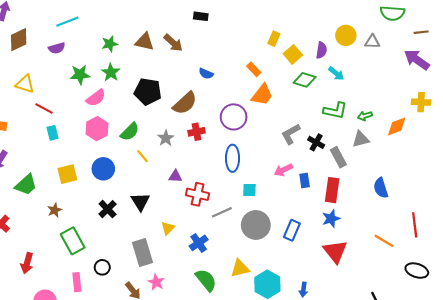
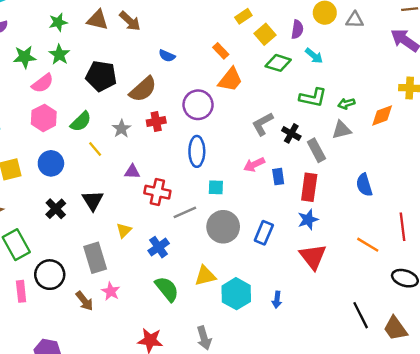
yellow rectangle: (274, 39) -> (243, 16), turned 32
black circle: (102, 267) -> (50, 275), size x1.6

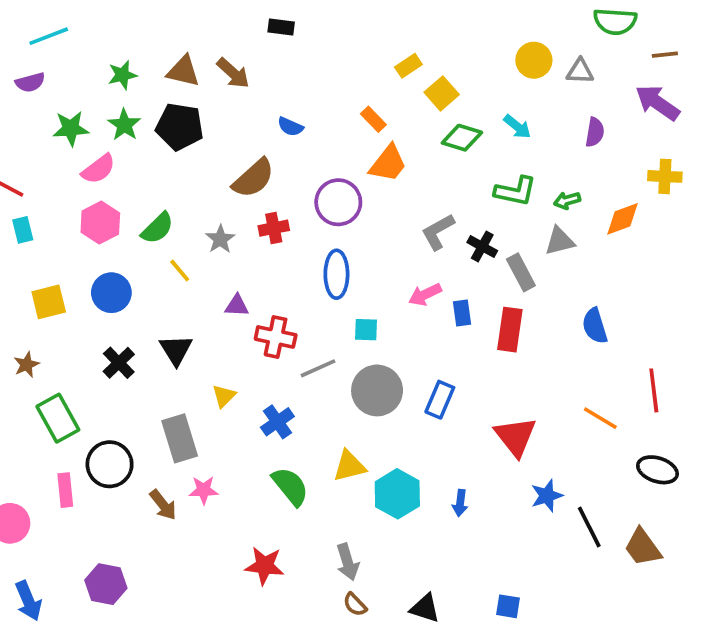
purple semicircle: (297, 29) -> (595, 132), moved
black pentagon: (101, 76) -> (180, 127), moved
blue star: (308, 220) -> (547, 496), moved
pink star: (111, 291) -> (204, 490), turned -30

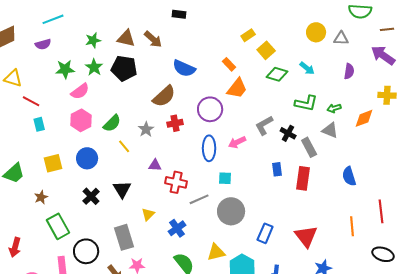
blue semicircle: (290, 127) -> (184, 68), size x1.6
gray triangle: (560, 241) -> (330, 130), turned 36
pink arrow: (425, 295) -> (237, 142), moved
blue rectangle: (440, 400) -> (265, 233), moved
orange line: (600, 418) -> (352, 226), turned 54

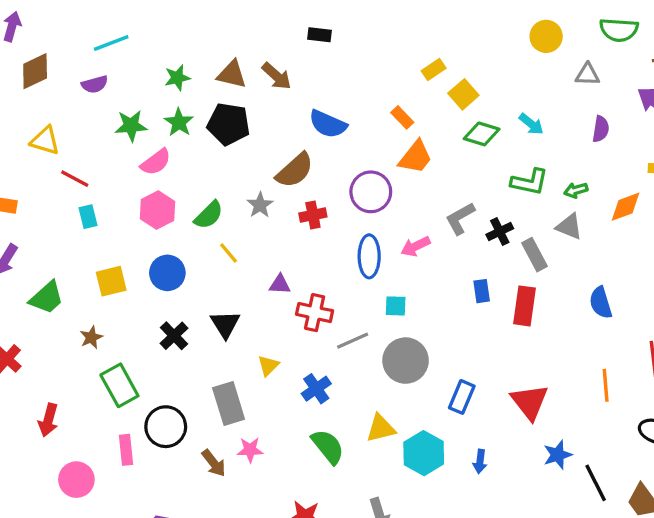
yellow circle: (316, 32) -> (546, 36), moved
gray star: (146, 129) -> (260, 205), moved
black cross: (288, 133) -> (500, 232), turned 35

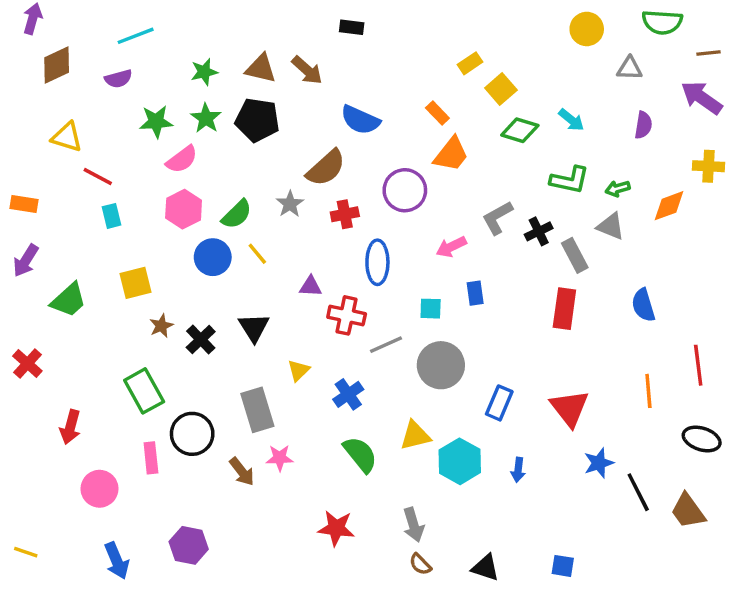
blue ellipse: (369, 256) -> (377, 262), moved
blue circle: (167, 273) -> (213, 257), moved
blue rectangle: (482, 291) -> (475, 293), moved
brown star: (91, 337) -> (161, 326), moved

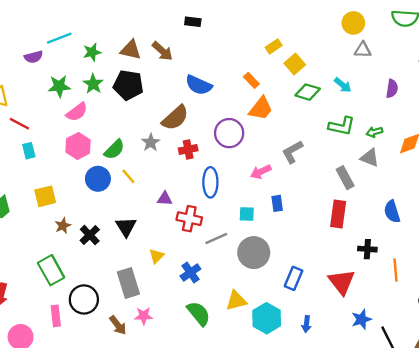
cyan line: (136, 36) -> (59, 38), moved
gray triangle: (630, 68) -> (363, 50), moved
black cross: (539, 231) -> (367, 249), moved, turned 30

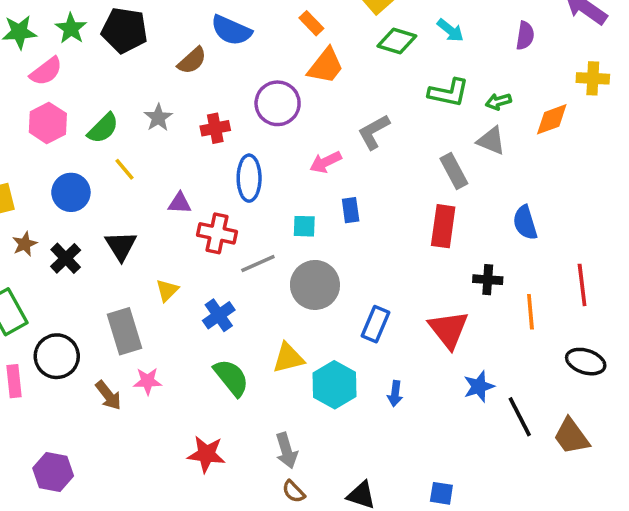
brown semicircle: (175, 118) -> (192, 61), moved, size x0.7
blue circle: (98, 179) -> (71, 192), moved

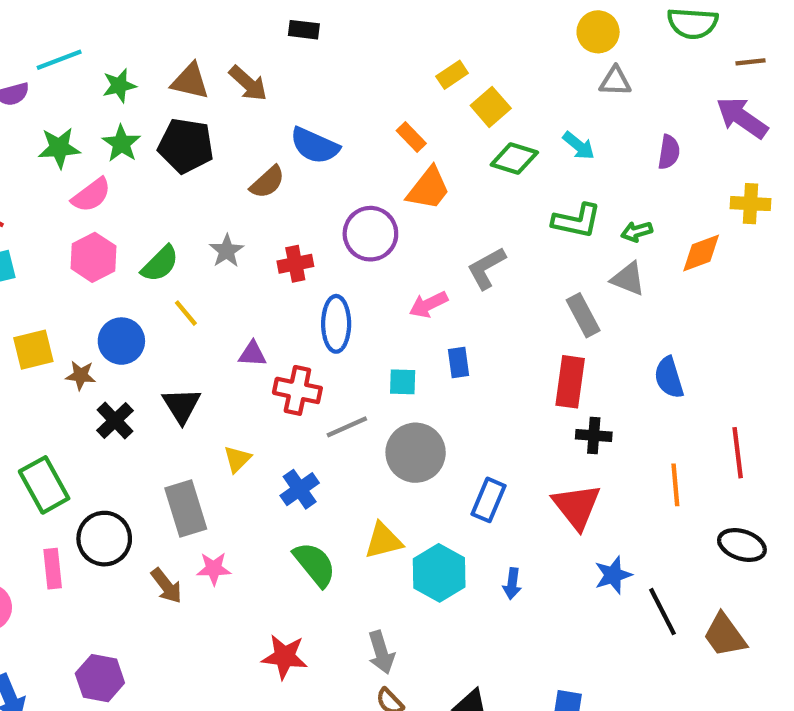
brown star: (25, 244) -> (81, 375), moved, turned 30
black cross: (488, 280) -> (594, 436), moved

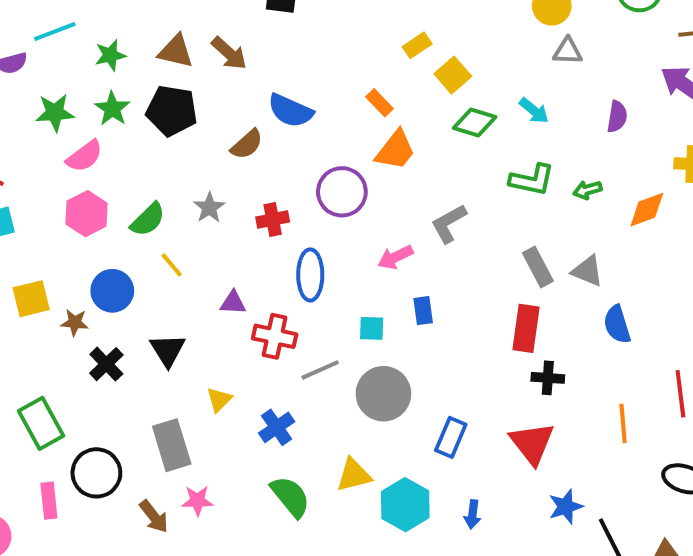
gray triangle: (628, 279) -> (587, 271), moved

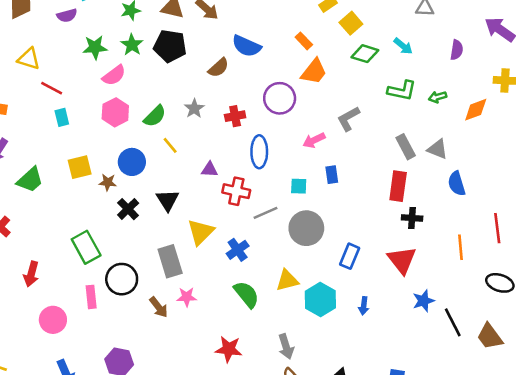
yellow triangle: (219, 400) -> (201, 232), size x1.6

